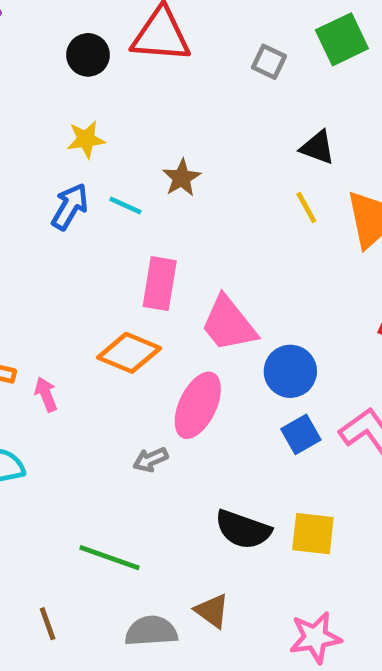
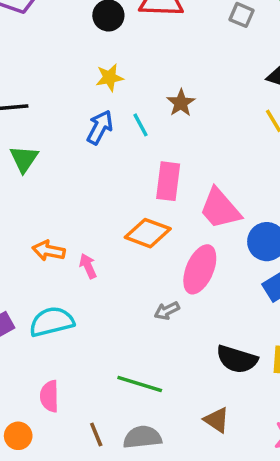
cyan line: (125, 205) -> (140, 125), turned 40
gray semicircle: (151, 631) -> (142, 437), moved

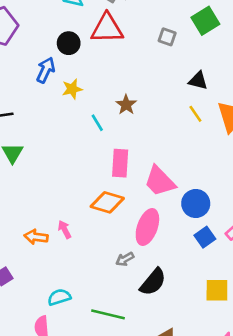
blue arrow: (100, 127) -> (46, 70), moved
orange arrow: (49, 251) -> (36, 237), moved
cyan semicircle: (52, 322) -> (59, 297), moved, size x0.7
black semicircle: (237, 359) -> (153, 282), moved, turned -64

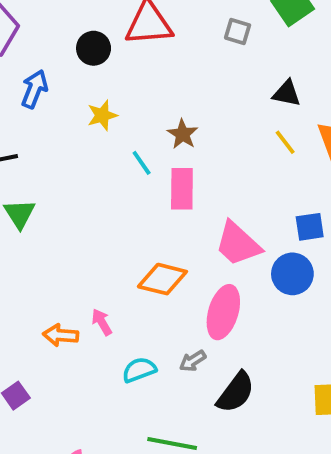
blue arrow: (46, 70) -> (34, 89), moved
pink rectangle: (120, 163) -> (182, 189), moved
blue square: (205, 237) -> (310, 227), moved, turned 30
cyan semicircle: (59, 297) -> (139, 370), moved

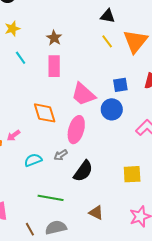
cyan line: (142, 163) -> (21, 58), moved
orange diamond: (162, 279) -> (45, 113), turned 60
pink arrow: (102, 322) -> (13, 136), turned -96

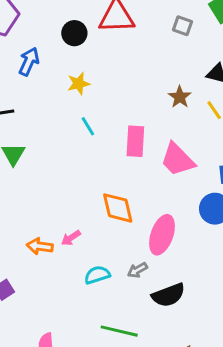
brown star: (54, 38) -> (180, 97), moved
pink trapezoid: (83, 94) -> (178, 160), moved
black semicircle: (83, 171) -> (168, 295), turned 30

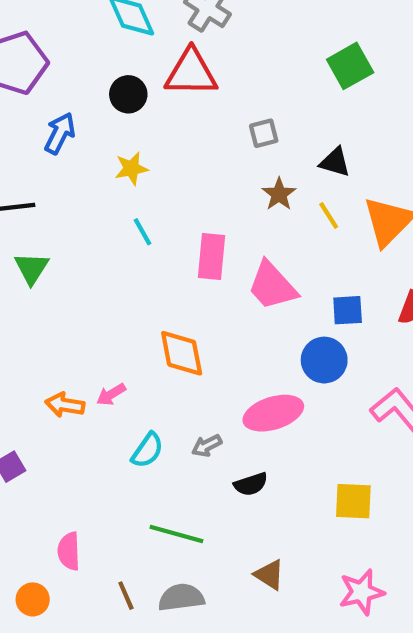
gray square: (183, 26) -> (264, 133), moved, turned -36
pink ellipse: (162, 235) -> (273, 413), moved, turned 51
cyan semicircle: (97, 275) -> (147, 450), turned 140
black semicircle: (168, 295) -> (251, 484), size x0.7

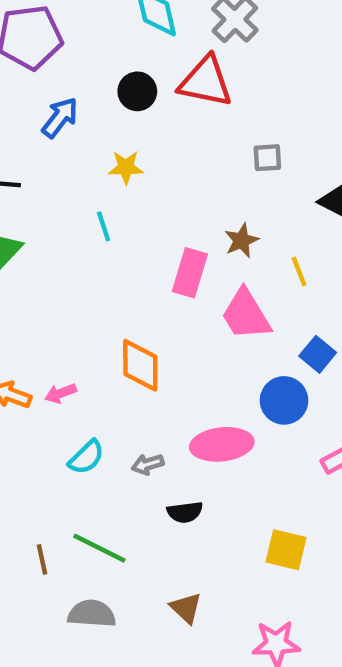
brown star: (279, 194) -> (241, 241), moved
yellow line: (329, 215) -> (299, 271), moved
cyan line: (143, 232) -> (104, 226), moved
blue square: (348, 310) -> (318, 354), turned 32
brown line: (126, 596) -> (42, 559), moved

